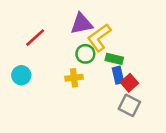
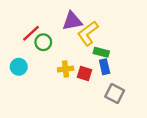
green circle: (85, 54) -> (43, 42), moved
red square: (129, 83) -> (85, 73), moved, turned -32

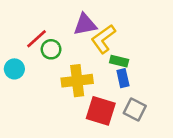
cyan circle: (19, 67) -> (14, 69), moved
yellow cross: (66, 69) -> (77, 81), size x1.6
red square: (85, 73) -> (101, 111), moved, size x1.6

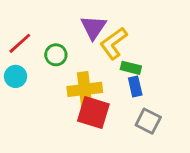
purple triangle: (85, 24) -> (93, 27), turned -45
red line: (37, 39) -> (20, 43), moved
red square: (101, 111) -> (93, 112), moved

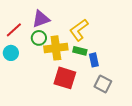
purple triangle: (93, 27) -> (41, 19), moved, turned 36
green rectangle: (131, 68) -> (80, 51), moved
yellow cross: (85, 89) -> (56, 48), moved

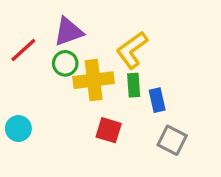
green rectangle: (80, 51) -> (134, 85), turned 72
cyan circle: (11, 53) -> (18, 129), moved
red square: (65, 78) -> (109, 130), size x0.7

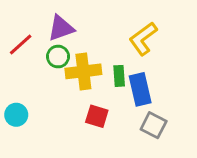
yellow L-shape: (132, 50) -> (143, 39), moved
blue rectangle: (157, 100) -> (140, 89), size x1.5

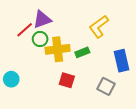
red line: (21, 45) -> (25, 30), moved
green rectangle: (119, 76) -> (82, 52), turned 72
blue rectangle: (140, 89) -> (121, 61), moved

